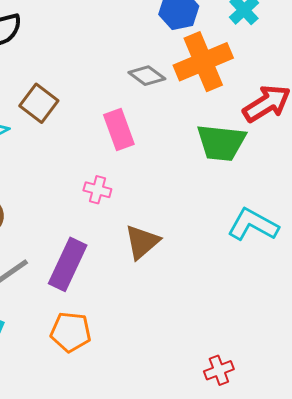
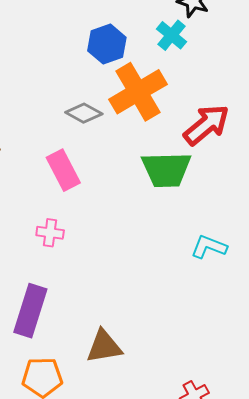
cyan L-shape: (253, 225) -> (209, 247), size x0.7
brown triangle: (142, 242) -> (104, 347), moved, turned 39

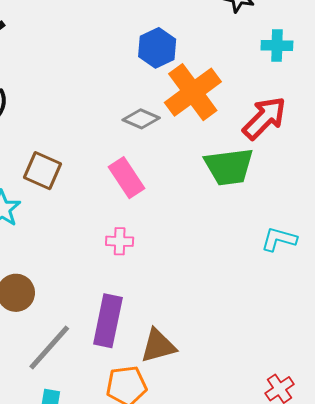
cyan cross: (172, 35) -> (277, 45), moved, turned -32
brown triangle: (104, 347) -> (158, 346), moved

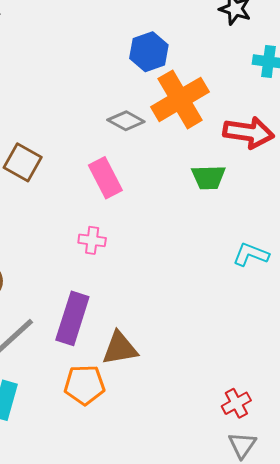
red arrow: (264, 118) -> (249, 132), turned 48
green trapezoid: (229, 167) -> (208, 177), size x0.7

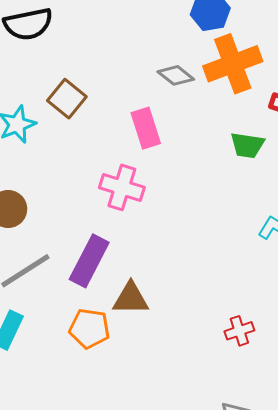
pink cross: (92, 240) -> (122, 187), size x1.6
red cross: (236, 403) -> (239, 331), moved

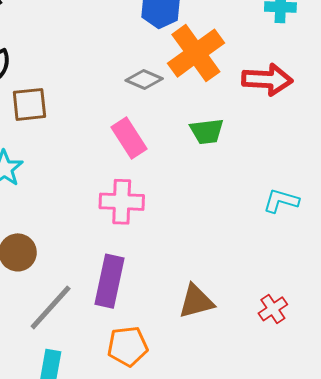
brown square: (67, 99) -> (29, 104), moved, turned -30
green trapezoid: (247, 145) -> (207, 131), moved
brown triangle: (131, 299) -> (196, 301), moved

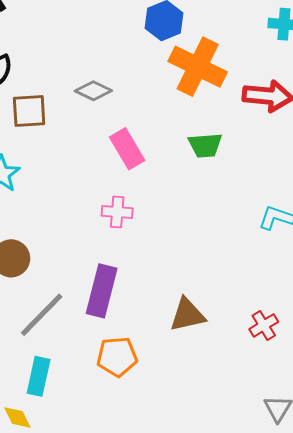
orange cross: (196, 53) -> (198, 67), turned -30
gray diamond: (144, 79) -> (93, 91), moved
pink cross: (122, 202) -> (117, 212), size x0.7

